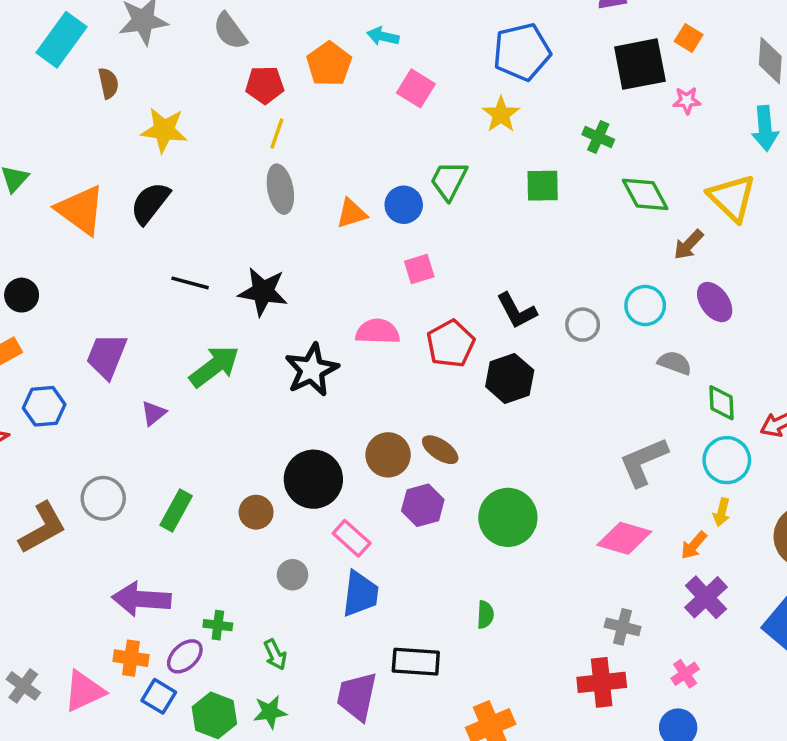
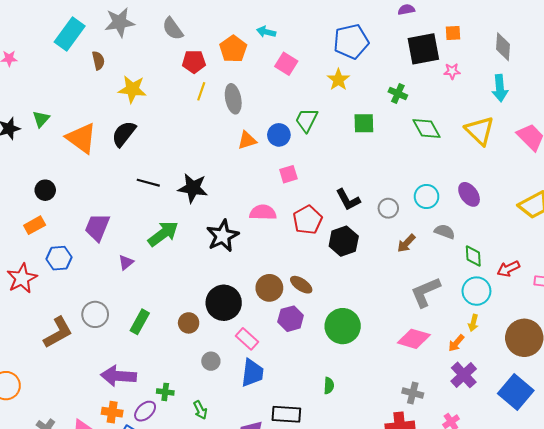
orange square: (689, 38) -> (453, 33), turned -35
gray ellipse: (280, 189) -> (233, 99), moved
brown arrow: (689, 245) -> (406, 243), moved

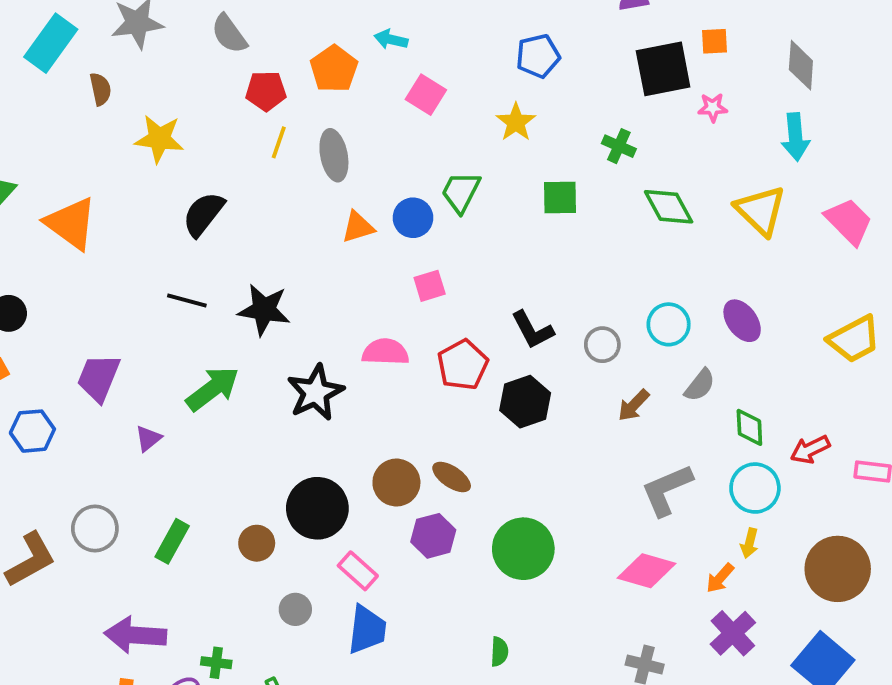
blue pentagon: (351, 41) -> (538, 56), size x0.7
black semicircle: (124, 134) -> (203, 214), moved
gray semicircle: (445, 232) -> (700, 385), turned 108

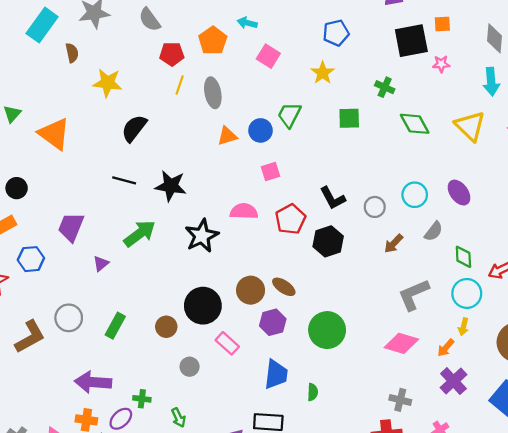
blue trapezoid: (367, 630) -> (276, 374), moved

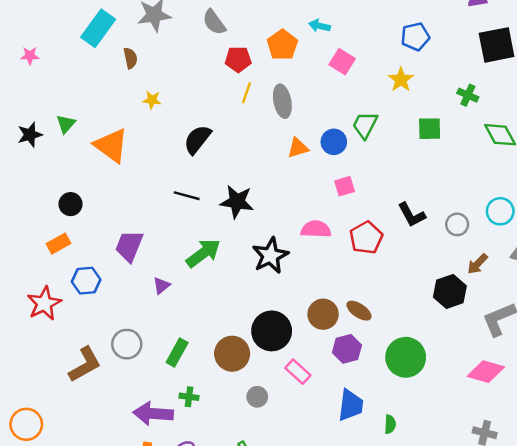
yellow star: (107, 83) -> (152, 100), moved, size x0.6
black hexagon: (328, 241) -> (450, 291), moved
brown circle: (166, 327) -> (232, 354), size x1.5
green cross: (142, 399) -> (189, 397), moved

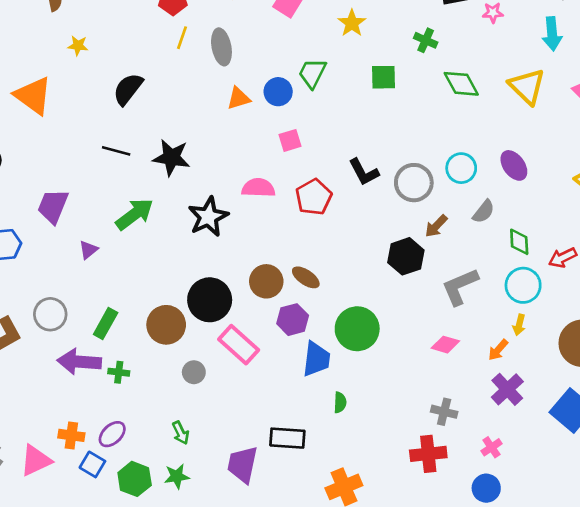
gray circle: (457, 224) -> (414, 183), size x1.5
pink rectangle: (298, 372) -> (239, 345), size x1.4
pink diamond: (486, 372) -> (445, 345), size x0.7
blue trapezoid: (351, 405) -> (316, 359), moved
purple arrow: (153, 414) -> (79, 362), moved

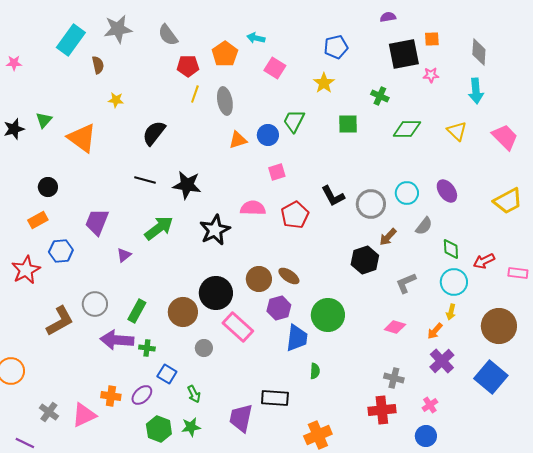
green diamond: (461, 84) -> (407, 129), turned -60
yellow triangle: (527, 86) -> (457, 131), size x0.7
gray L-shape: (460, 287) -> (406, 283), size x0.7
blue square: (92, 464) -> (167, 374), moved

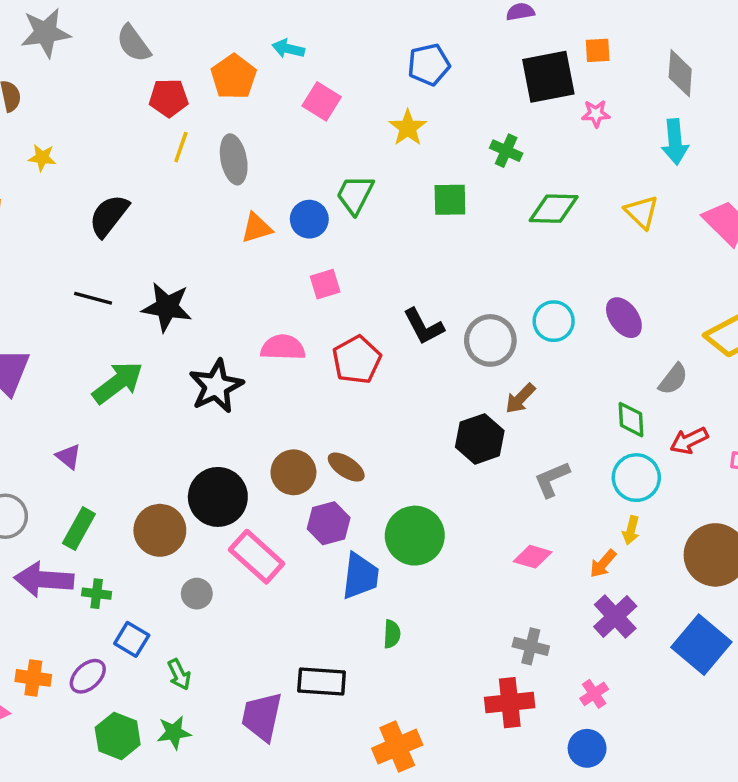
gray semicircle: (424, 226) -> (673, 379), moved
purple triangle: (124, 255) -> (68, 456), moved, turned -42

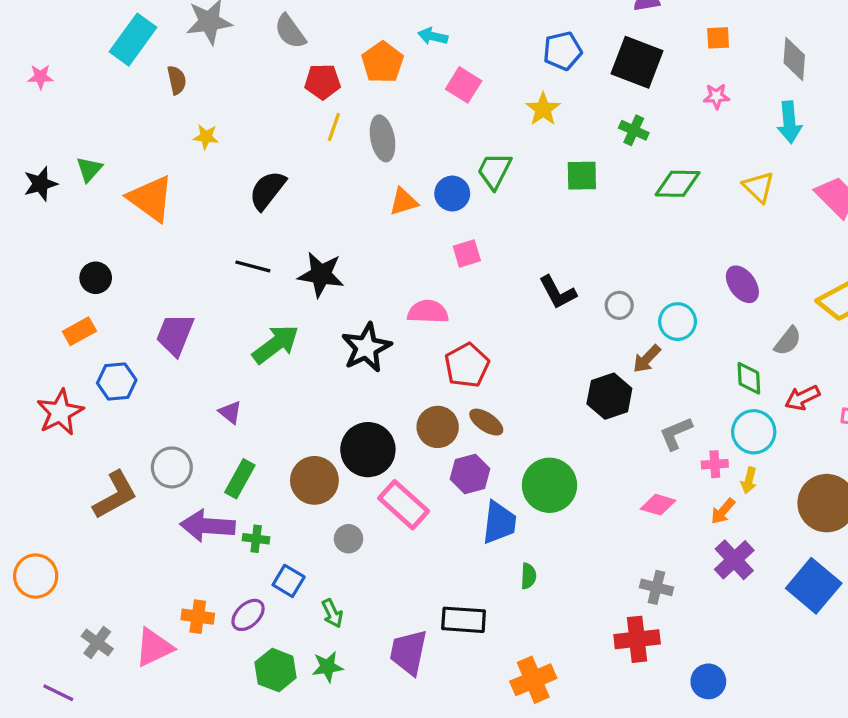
black square: (548, 77) -> (637, 62), moved, turned 32
cyan circle: (554, 321) -> (678, 322), moved
gray circle: (490, 340) -> (619, 305), size x0.6
red pentagon: (357, 360) -> (467, 365), moved
pink cross: (594, 694) -> (715, 464), moved, turned 30

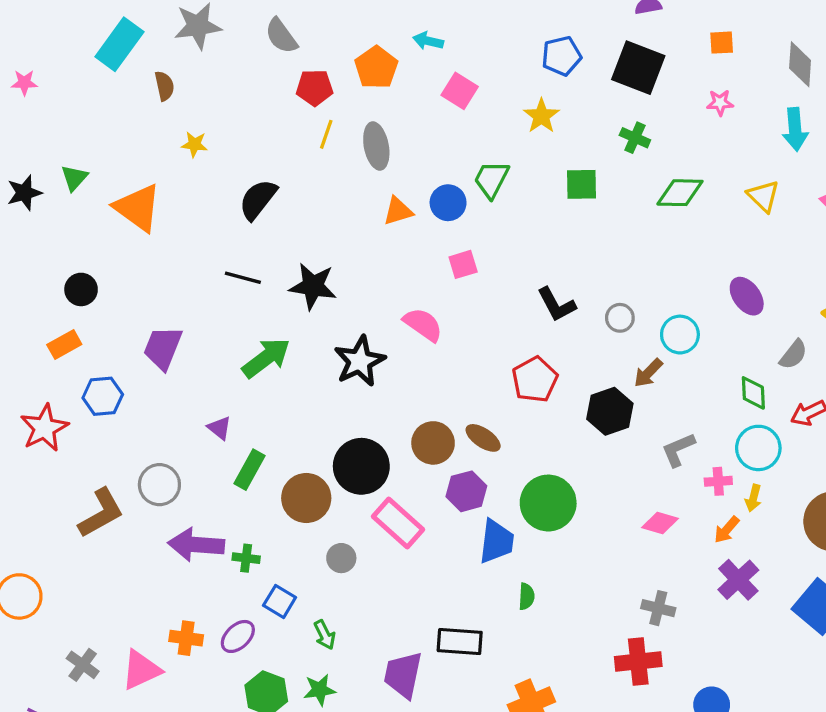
pink semicircle: (428, 312) -> (423, 325), turned 33
red pentagon: (467, 365) -> (535, 380), moved
green rectangle: (240, 479) -> (250, 470), moved

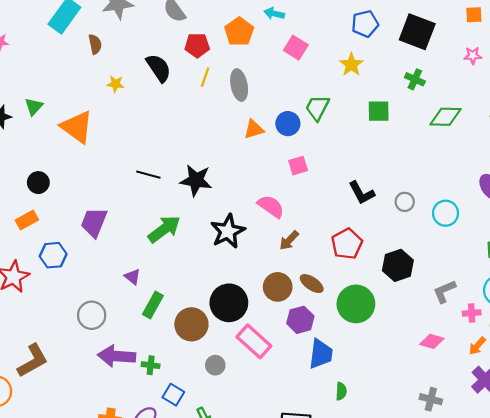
black semicircle: (258, 199) -> (159, 68), moved, turned 108
brown arrow: (648, 373) -> (289, 240), moved
green circle: (548, 503) -> (356, 304), moved
brown L-shape: (101, 513) -> (33, 361), moved

